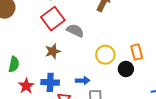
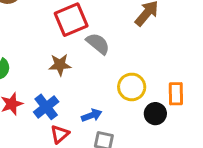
blue arrow: (83, 81) -> (92, 115), turned -32
blue cross: (50, 82) -> (46, 107), turned 36

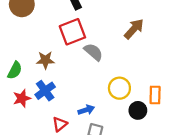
brown star: (60, 65) -> (45, 60), moved
blue cross: (46, 107) -> (45, 91), moved

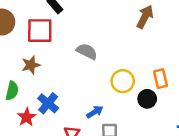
brown arrow: (134, 29) -> (145, 17), moved
red square: (72, 32) -> (40, 31), moved, turned 36
brown star: (45, 60) -> (31, 65), moved

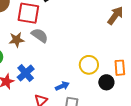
gray semicircle: (87, 51) -> (40, 35), moved

